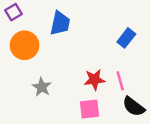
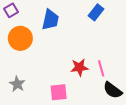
blue rectangle: (126, 38) -> (96, 12), moved
gray star: (42, 87) -> (17, 84), moved
pink square: (90, 109) -> (59, 92), moved

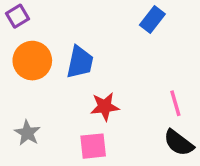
blue trapezoid: (50, 20) -> (80, 62), moved
red star: (79, 67) -> (105, 107), moved
pink line: (101, 68) -> (175, 103), moved

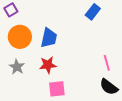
red star: (105, 107) -> (48, 65), moved
gray star: (27, 133) -> (17, 67), moved

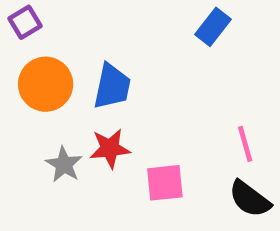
gray star: (17, 67) -> (64, 164), moved
pink square: (57, 89) -> (165, 183), moved

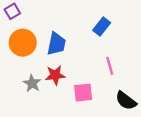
blue rectangle: (213, 27) -> (102, 26), moved
pink line: (245, 144) -> (110, 66), moved

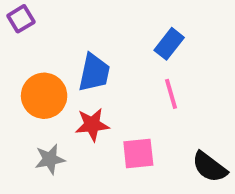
orange circle: (23, 43) -> (44, 96), moved
pink line: (110, 66) -> (171, 94), moved
gray star: (32, 83) -> (50, 159), moved, turned 30

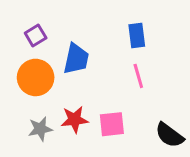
purple square: (21, 19) -> (36, 35), moved
blue rectangle: (169, 44) -> (137, 35), turned -45
red star: (92, 125) -> (75, 120), moved

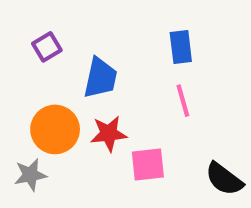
orange circle: (36, 77) -> (55, 129), moved
red star: (75, 120) -> (109, 134), moved
gray star: (40, 129) -> (30, 175), moved

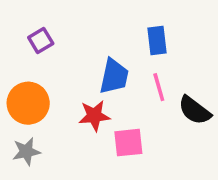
blue trapezoid: (100, 78) -> (114, 76), moved
orange circle: (55, 129) -> (28, 103), moved
black semicircle: (224, 179) -> (195, 110), moved

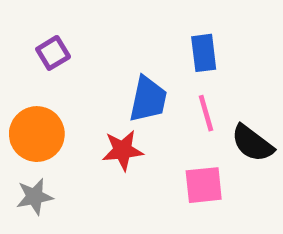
pink square: (128, 143) -> (204, 185), moved

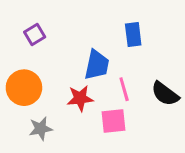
pink line: (206, 113) -> (124, 89), moved
pink square: (204, 185) -> (113, 121), moved
gray star: (35, 197) -> (41, 129), moved

